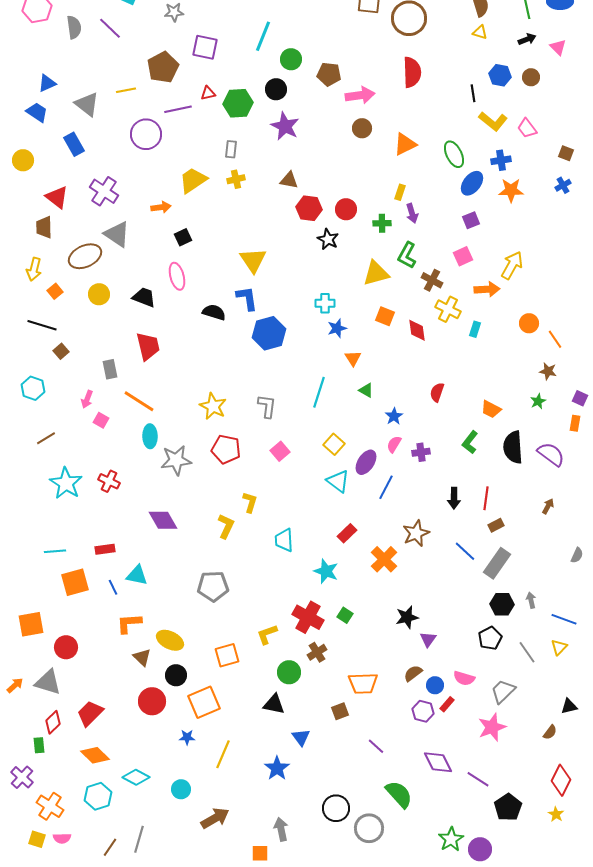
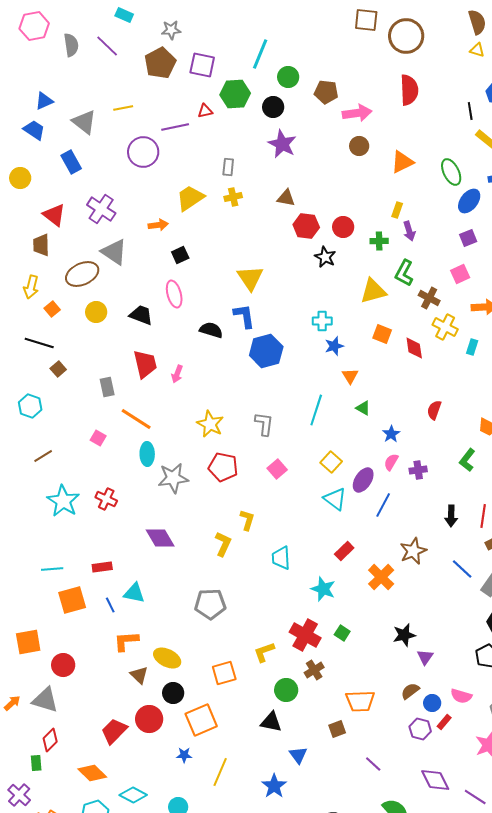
brown pentagon: (163, 67) -> (160, 63), moved
green hexagon: (238, 103) -> (235, 94), moved
pink arrow: (87, 399) -> (177, 374), moved
red trapezoid: (90, 713) -> (114, 731), moved

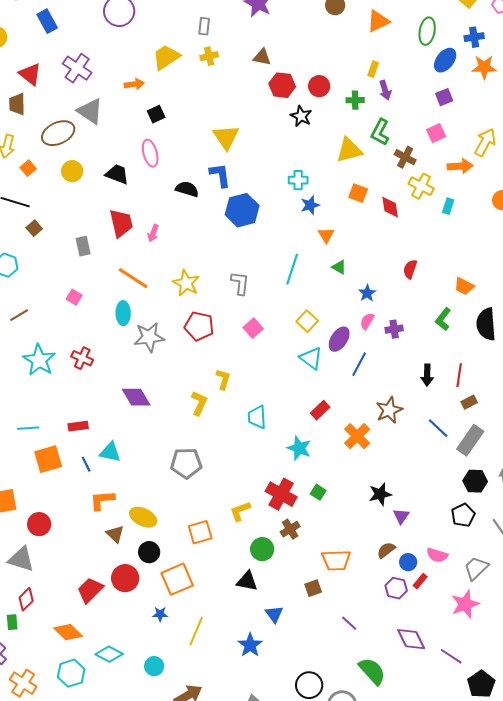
green ellipse: (451, 172) -> (427, 31), turned 36
orange line: (136, 419) -> (133, 278), moved

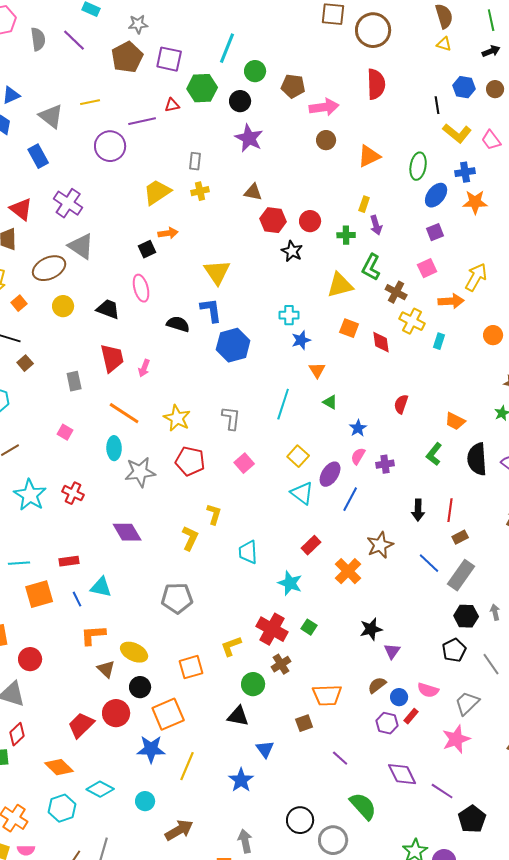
orange arrow: (134, 84) -> (168, 233), moved
blue star: (160, 614) -> (151, 749), size x1.8

